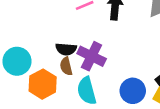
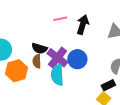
cyan semicircle: (87, 91) -> (57, 75), moved
blue circle: (133, 91) -> (77, 59), moved

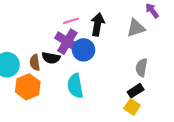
purple cross: (57, 58) -> (67, 42), moved
blue circle: (77, 59) -> (84, 50), moved
brown semicircle: (37, 61) -> (35, 62), moved

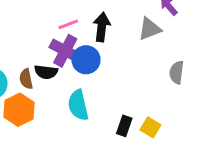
gray semicircle: (141, 67) -> (177, 72), moved
black rectangle: (136, 91) -> (124, 126), moved, turned -35

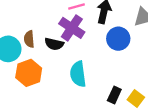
blue circle: (86, 60) -> (118, 39), moved
brown semicircle: (26, 79) -> (29, 39), moved

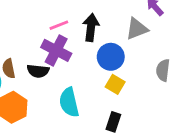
yellow square: (136, 99) -> (115, 84), moved

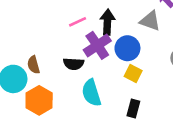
gray triangle: (137, 29) -> (150, 21), turned 45
purple cross: (56, 50) -> (97, 45), moved, turned 32
black semicircle: (38, 71) -> (74, 64), moved

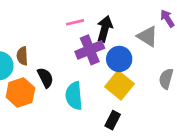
black semicircle: (74, 64) -> (45, 78), moved, turned -132
yellow square: (133, 73) -> (120, 85), size x1.5

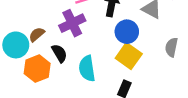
purple cross: (90, 50) -> (72, 23), moved
brown semicircle: (22, 56) -> (37, 34), turned 56

